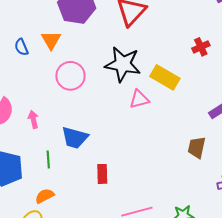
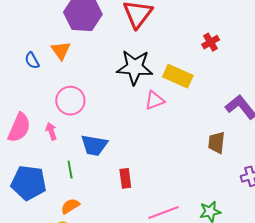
pink circle: (70, 76) -> (70, 101), moved

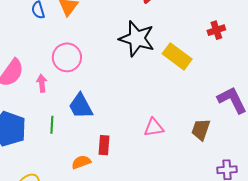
pink triangle: (155, 100) -> (154, 127), moved
blue trapezoid: (94, 145) -> (81, 106), turned 40
orange semicircle: (70, 206) -> (81, 162), moved

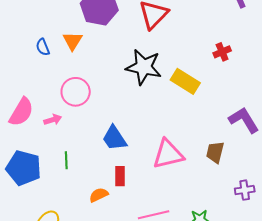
pink arrow: (42, 83) -> (53, 120), turned 84
blue trapezoid: (81, 106) -> (114, 138), moved
pink triangle: (154, 127) -> (168, 154), size x1.6

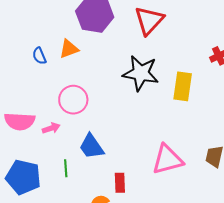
orange triangle: (73, 41) -> (69, 49), turned 40
yellow rectangle: (185, 81) -> (183, 86), turned 68
pink semicircle: (21, 112) -> (20, 121), turned 64
blue trapezoid: (114, 138) -> (91, 147), moved

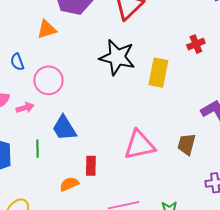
blue semicircle: (39, 56) -> (17, 62), moved

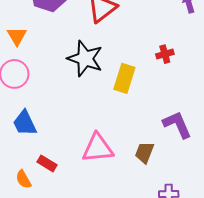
orange triangle: (47, 29) -> (17, 36), moved, turned -50
red rectangle: (91, 166) -> (47, 163), turned -66
orange semicircle: (69, 184) -> (23, 179), turned -102

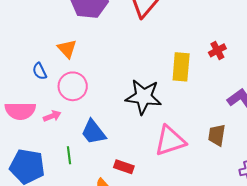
red cross: (165, 54) -> (217, 50), moved
black star: (85, 59) -> (143, 97), moved

